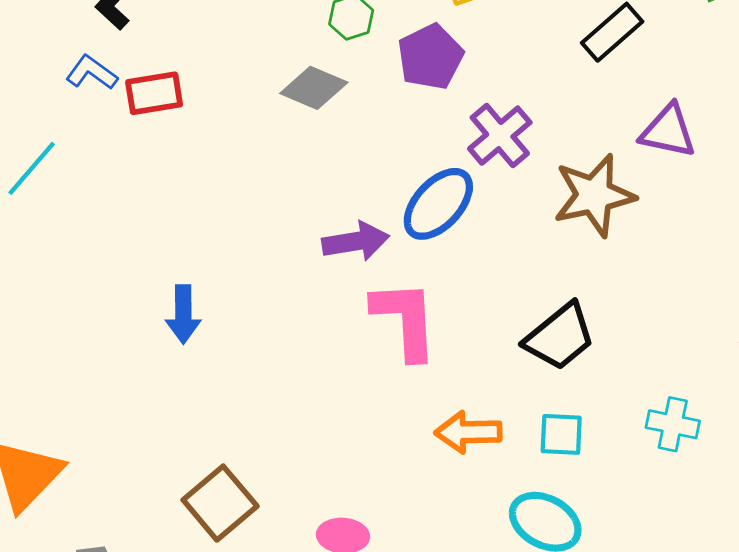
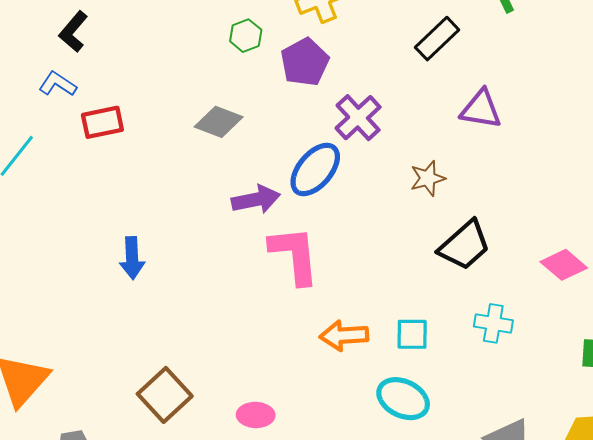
gray diamond: (314, 88) -> (219, 122), moved
red rectangle: (154, 93) -> (102, 122), moved
brown star: (594, 195) -> (428, 178), moved, size x0.6
black trapezoid: (560, 337) -> (465, 245), moved

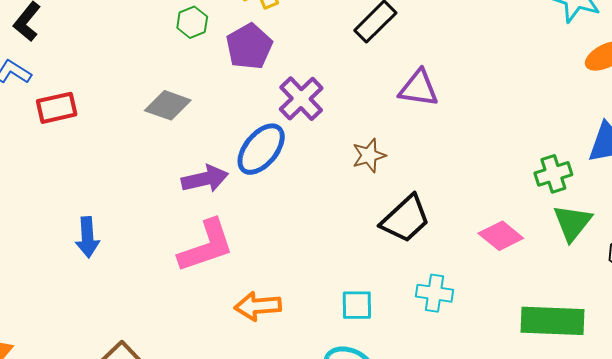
pink L-shape: (294, 255) -> (206, 246), moved, turned 78
orange arrow: (344, 335) -> (258, 306), moved

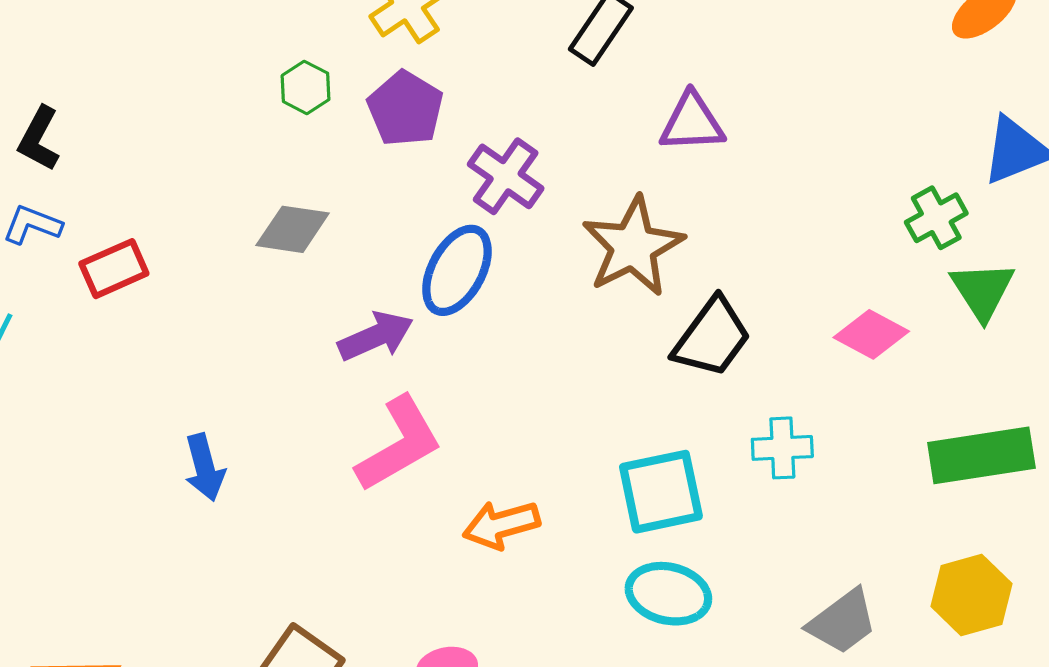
brown star: (369, 155) -> (633, 246), size x1.8
cyan square: (357, 305) -> (661, 492), size x1.6

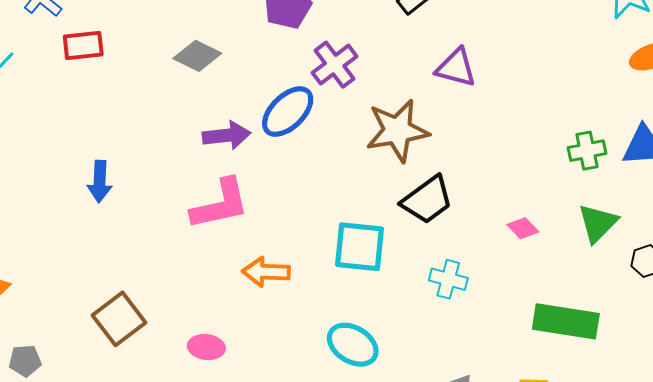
green cross: (936, 218) -> (587, 151), moved
pink diamond: (871, 334) -> (523, 228), size x0.7
cyan square: (661, 492) -> (360, 247), moved

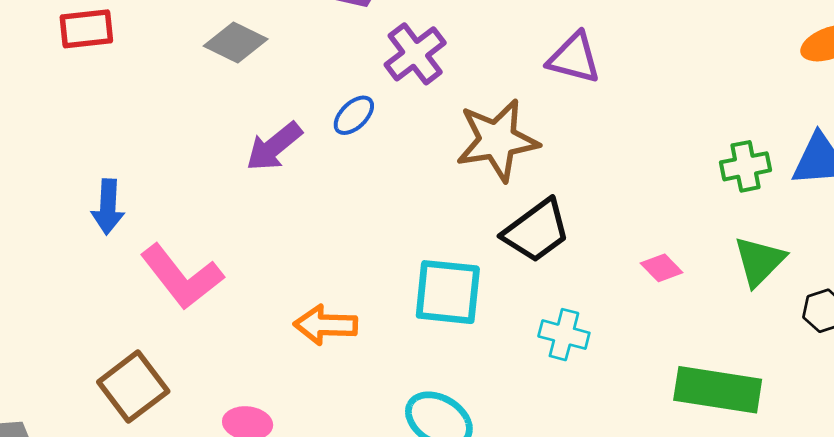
blue ellipse: (288, 112) -> (354, 115), size x0.6
purple arrow: (227, 135) -> (274, 147), turned 147
pink L-shape: (220, 204) -> (182, 277), moved, turned 64

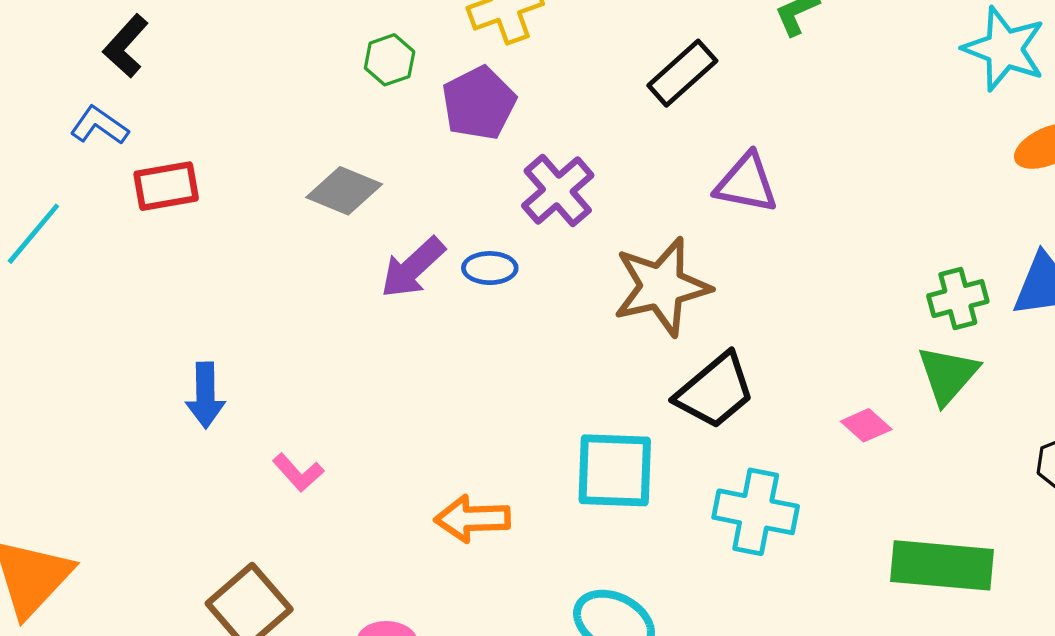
blue ellipse: (354, 115) -> (490, 268), turned 48
purple arrow: (274, 147) -> (413, 268), moved
green triangle: (759, 261) -> (948, 375), moved
pink L-shape: (182, 277) -> (298, 473), size x0.5
cyan cross: (564, 335) -> (756, 512), size x1.4

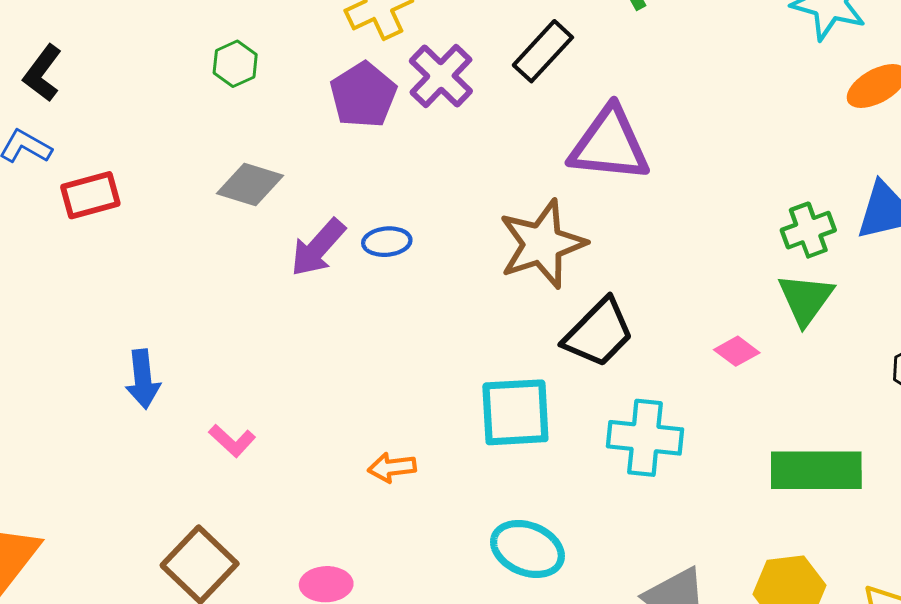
green hexagon: (390, 60) -> (235, 64), moved
purple triangle: (746, 183) -> (609, 144), size x1.4
purple cross: (558, 191) -> (441, 76), moved
orange arrow: (472, 519) -> (392, 467), size x0.7

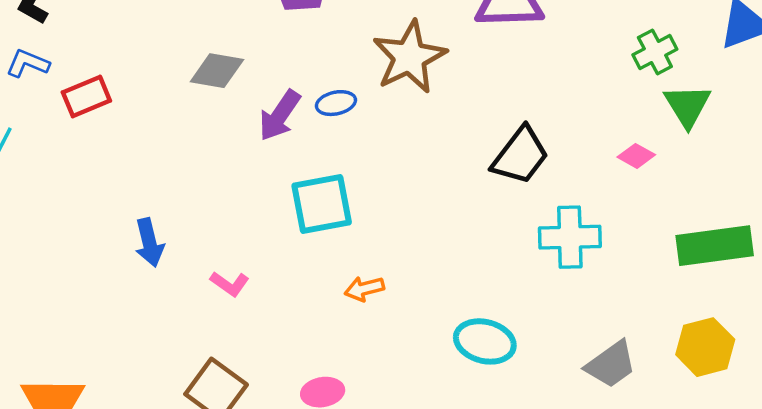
green cross: (808, 230) -> (655, 52), moved
brown star: (542, 244) -> (409, 57), moved
cyan square: (515, 412) -> (322, 204), moved

